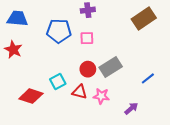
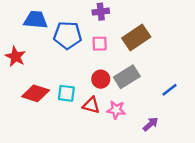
blue trapezoid: (17, 18) -> (36, 20), moved
brown rectangle: (144, 18) -> (136, 38), moved
cyan square: (58, 82) -> (66, 93), turned 35
red diamond: (31, 96) -> (36, 93), moved

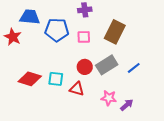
brown rectangle: (136, 38) -> (115, 32), turned -30
red star: (15, 57) -> (13, 37), moved
blue line: (169, 90) -> (134, 68), moved
pink star: (116, 110) -> (109, 98), moved

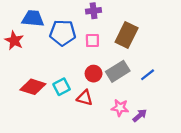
cyan square: (56, 79) -> (62, 87), turned -35

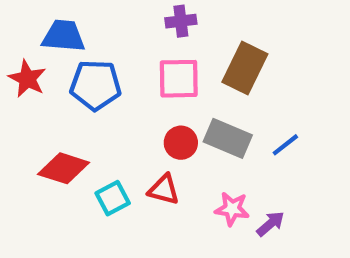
blue pentagon: (63, 33) -> (96, 85), moved
pink square: (92, 41) -> (179, 79), size x1.5
gray rectangle: (118, 71) -> (228, 138), turned 55
cyan square: (62, 87) -> (113, 198), moved

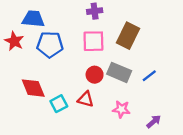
red diamond: (64, 168) -> (33, 88), turned 50
purple arrow: (270, 224) -> (154, 122), moved

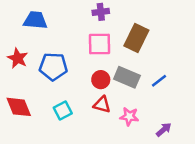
red star: (14, 41) -> (18, 58), moved
blue pentagon: (50, 45) -> (53, 67), moved
red diamond: (33, 88) -> (19, 107), moved
red triangle: (86, 99) -> (102, 105), moved

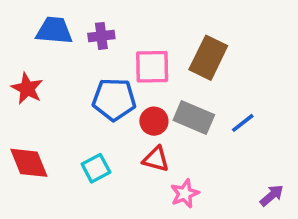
purple cross: (101, 12) -> (101, 36), moved
blue pentagon: (53, 67) -> (114, 99), moved
pink star: (129, 116) -> (185, 194), moved, turned -30
purple arrow: (164, 130) -> (272, 195), moved

